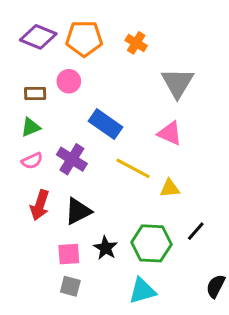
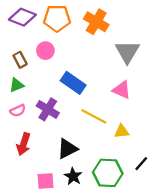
orange cross: (136, 43) -> (96, 22), size x1.5
brown rectangle: (35, 93) -> (20, 60), turned 63
black triangle: (78, 211) -> (67, 149), moved

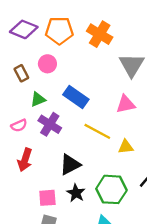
green triangle: (17, 85) -> (38, 99), moved
pink triangle: (122, 90) -> (126, 104), turned -36

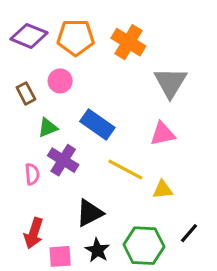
pink semicircle: (19, 125) -> (32, 174), moved, turned -70
red arrow: (25, 160) -> (34, 233), moved

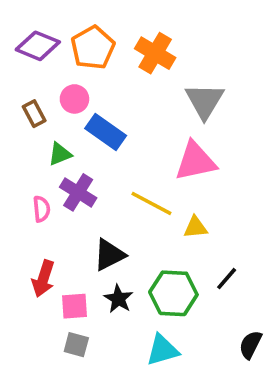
orange pentagon: (76, 37) -> (93, 48), turned -30
blue rectangle: (97, 124) -> (106, 132), moved
pink triangle: (163, 134) -> (195, 161), size x1.4

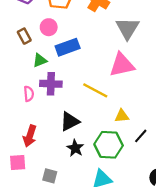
blue rectangle: (106, 132) -> (68, 47), turned -55
purple cross: (78, 192) -> (51, 84), turned -30
yellow triangle: (195, 227) -> (122, 116), moved
pink square: (74, 306) -> (18, 163), moved

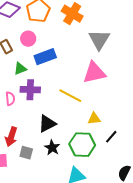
gray square: (50, 176) -> (26, 153), moved

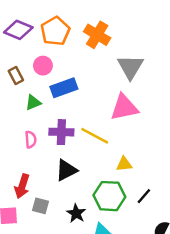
purple cross: (30, 90) -> (61, 132), moved
pink semicircle: (10, 99) -> (31, 139), moved
black line: (111, 137) -> (144, 196), moved
black star: (52, 148) -> (76, 213), moved

